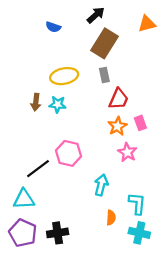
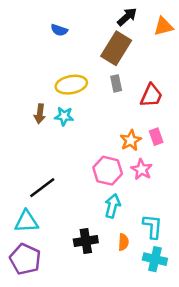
black arrow: (96, 15) -> (127, 17), moved
red trapezoid: (119, 99) -> (151, 96), moved
pink hexagon: (68, 153) -> (108, 171), moved
black cross: (58, 233) -> (86, 241), moved

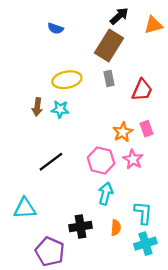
black line: (42, 188) -> (51, 162), moved
purple pentagon: (25, 259) -> (50, 252), moved
cyan cross: (155, 259) -> (145, 244), turned -30

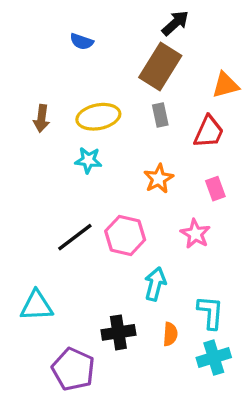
orange triangle: (153, 25) -> (225, 85), moved
brown arrow: (37, 107) -> (42, 118), moved
orange star: (123, 132) -> (159, 179), moved
pink hexagon: (101, 160) -> (125, 235), moved

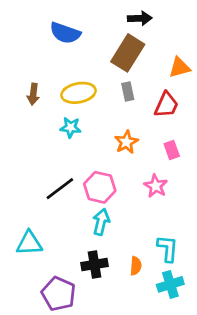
black arrow: (175, 23) -> (140, 18), turned 40
blue semicircle: (82, 41) -> (65, 33), size x1.6
cyan arrow: (155, 284) -> (101, 222), moved

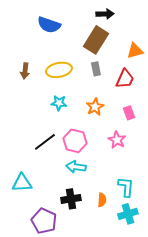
cyan star: (71, 127) -> (59, 103), moved
cyan arrow: (101, 222) -> (76, 167), turned -96

